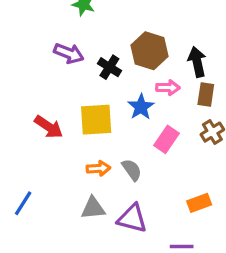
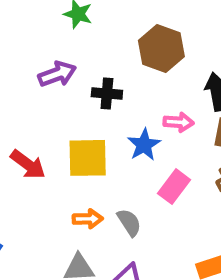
brown hexagon: (150, 51) -> (161, 49), moved
purple arrow: (69, 53) -> (57, 74), turned -44
black cross: (109, 67) -> (107, 94), turned -30

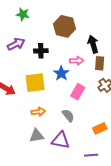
gray semicircle: (129, 222) -> (68, 115), moved

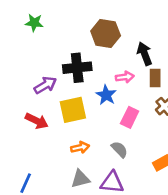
green star: (23, 14) -> (34, 23), moved
purple arrow: (16, 44) -> (45, 85), moved
black cross: (41, 51) -> (77, 68), size x1.5

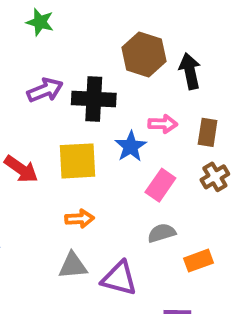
black arrow: (145, 54) -> (190, 71), moved
purple arrow: (45, 85) -> (45, 90), moved
gray semicircle: (119, 149) -> (162, 233), moved, turned -72

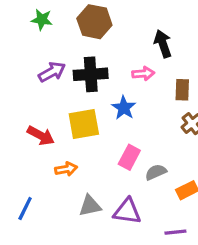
brown hexagon: (144, 54) -> (94, 22), moved
pink arrow: (163, 124) -> (143, 73), moved
pink rectangle: (160, 185) -> (129, 157), moved
orange arrow: (80, 219) -> (66, 169), moved

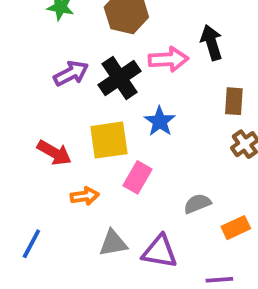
pink arrow: (143, 73) -> (168, 59), moved, size x1.4
black cross: (91, 74) -> (120, 78), turned -32
pink rectangle: (129, 157) -> (137, 177), moved

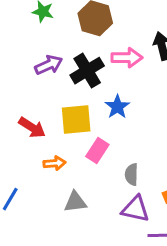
gray semicircle: (197, 204) -> (132, 175), moved, turned -70
purple triangle: (160, 252) -> (135, 209), moved

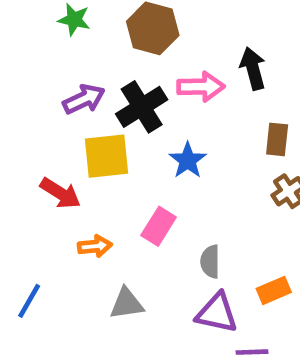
yellow square: (76, 120) -> (106, 156), moved

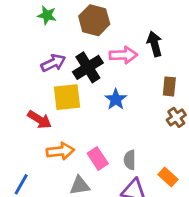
pink rectangle: (159, 226) -> (98, 158), moved, turned -65
orange arrow: (95, 246) -> (60, 151), size x1.4
orange rectangle: (274, 290) -> (168, 177), turned 66

